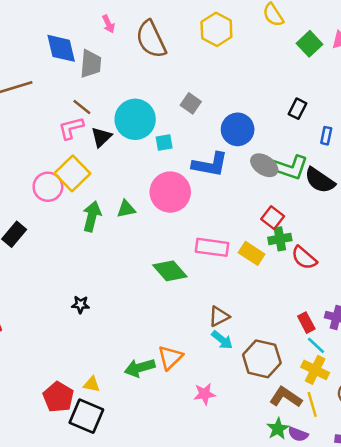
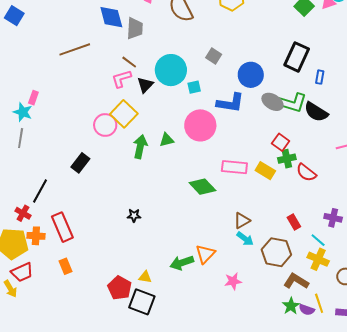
black rectangle: (297, 109) -> (297, 57), size x1.8
red rectangle: (306, 323) -> (294, 222), moved
yellow line: (312, 404) -> (319, 303), moved

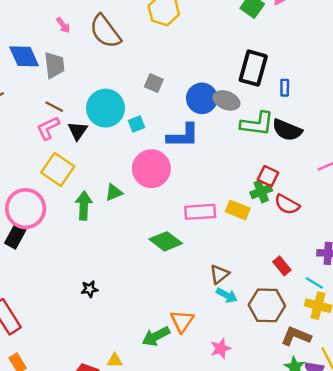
gray ellipse: (273, 102) -> (226, 100), moved
pink circle: (105, 125) -> (26, 209), moved, size x1.4
red square: (281, 142) -> (268, 176), moved

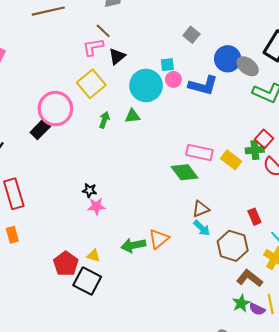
cyan circle: (105, 108) -> (146, 85), moved
pink circle: (151, 169) -> (173, 79), moved, size x0.5
green arrow: (84, 206) -> (104, 120), size x0.7
green diamond: (166, 241) -> (185, 172), moved
pink star: (221, 348) -> (96, 206), moved

